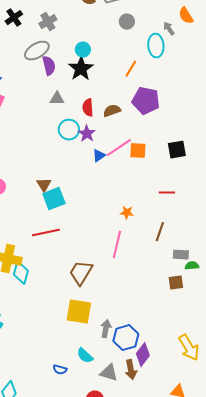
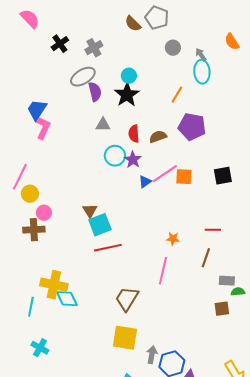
gray arrow: (169, 29) -> (201, 55), moved
red line: (167, 193) -> (213, 230), moved
red line: (46, 233) -> (108, 248), moved
cyan diamond: (21, 273) -> (67, 299), turned -40

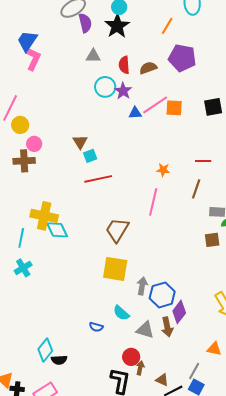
blue triangle: (145, 182) -> (135, 113), turned 32
cyan square: (100, 225) -> (90, 156), size x0.6
cyan cross: (40, 348) -> (23, 268), moved, turned 30

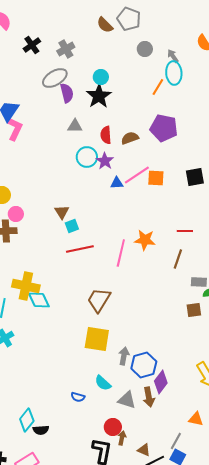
orange line: (167, 26) -> (158, 87), moved
orange star: (163, 170) -> (145, 240), size x1.5
pink line: (153, 202) -> (121, 253), moved

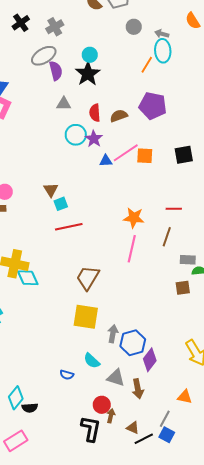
gray arrow: (173, 56) -> (162, 34), turned -40
pink line: (121, 253) -> (132, 249), moved
brown arrow: (149, 397) -> (138, 389), moved

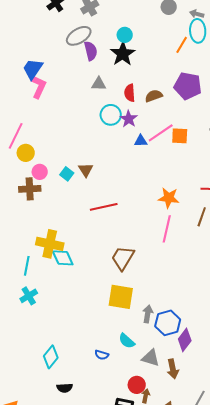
cyan square: (61, 204) -> (67, 174), moved, turned -32
cyan diamond: (16, 398) -> (51, 357), moved

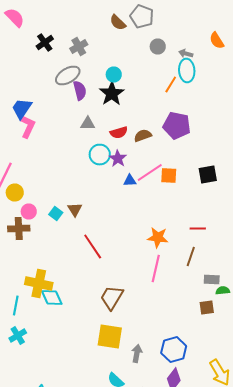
red semicircle: (130, 93) -> (119, 132), turned -102
red line: (104, 207) -> (93, 246), turned 68
blue hexagon: (168, 323) -> (174, 350), moved

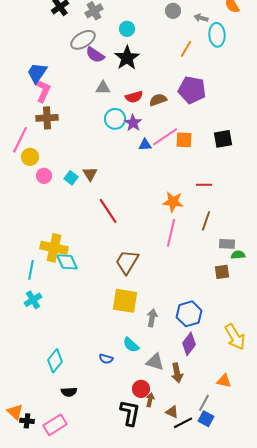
cyan ellipse: (187, 70) -> (217, 35), moved
cyan circle: (114, 74) -> (127, 29), moved
purple semicircle: (80, 90) -> (95, 55), turned 138
brown cross: (19, 228) -> (47, 118), moved
red line: (198, 228) -> (204, 185), moved

